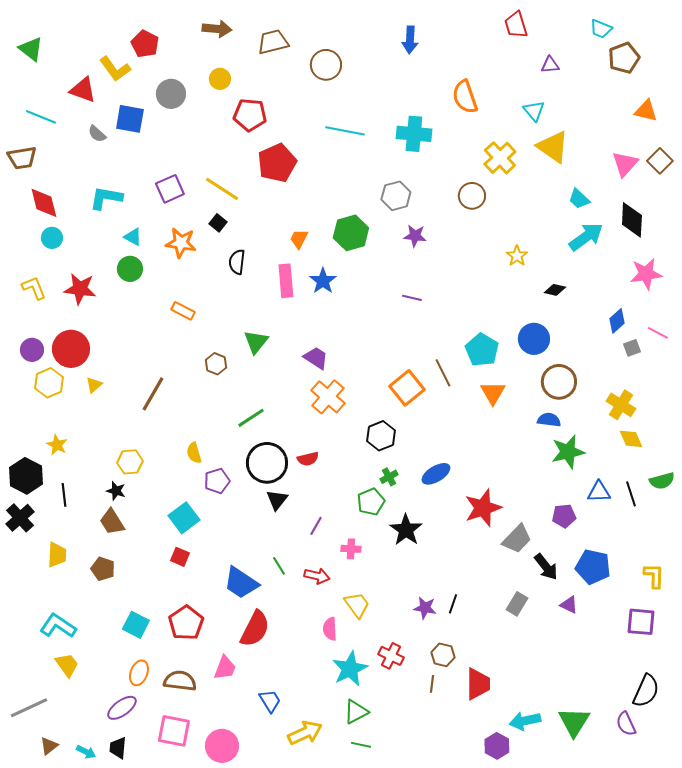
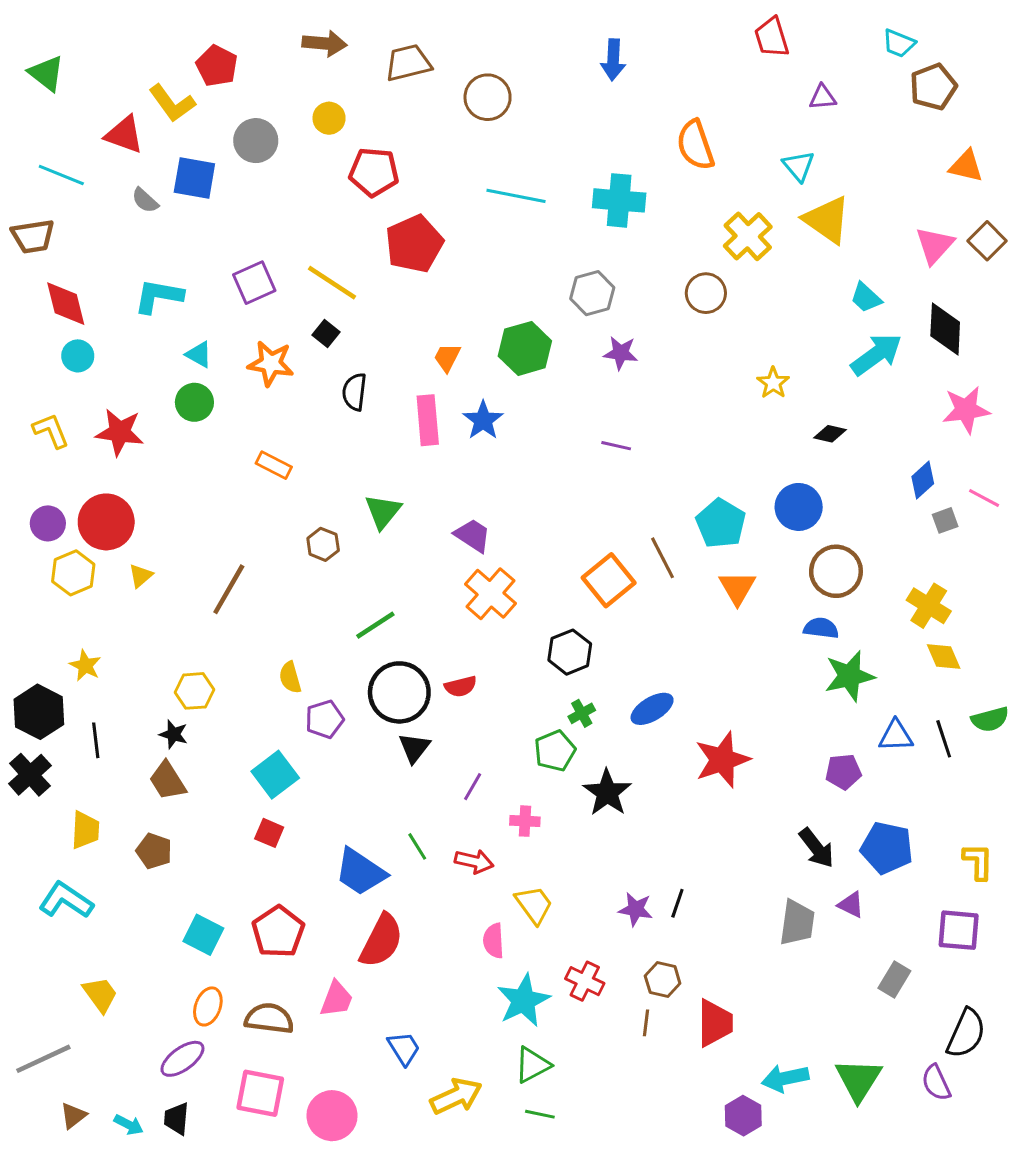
gray trapezoid: (517, 539) -> (797, 923), moved, turned -36
gray rectangle: (517, 604) -> (894, 980), moved
cyan L-shape: (58, 626) -> (66, 900), moved

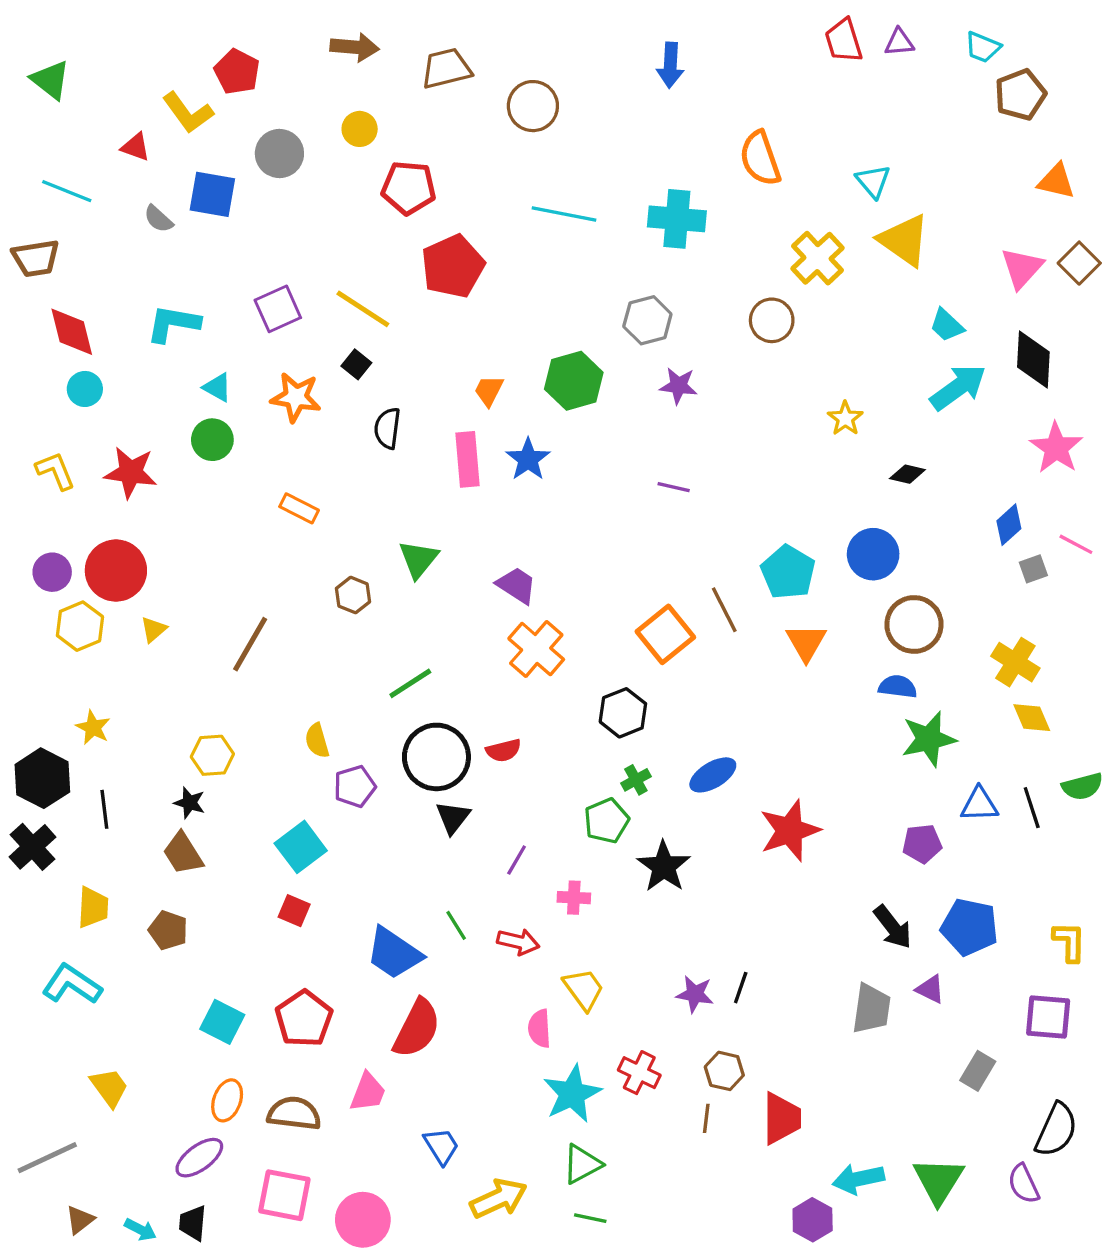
purple triangle: (823, 97) -> (899, 42), moved
red triangle: (124, 135) -> (136, 147), size x0.7
pink star: (966, 410) -> (1056, 448), turned -30

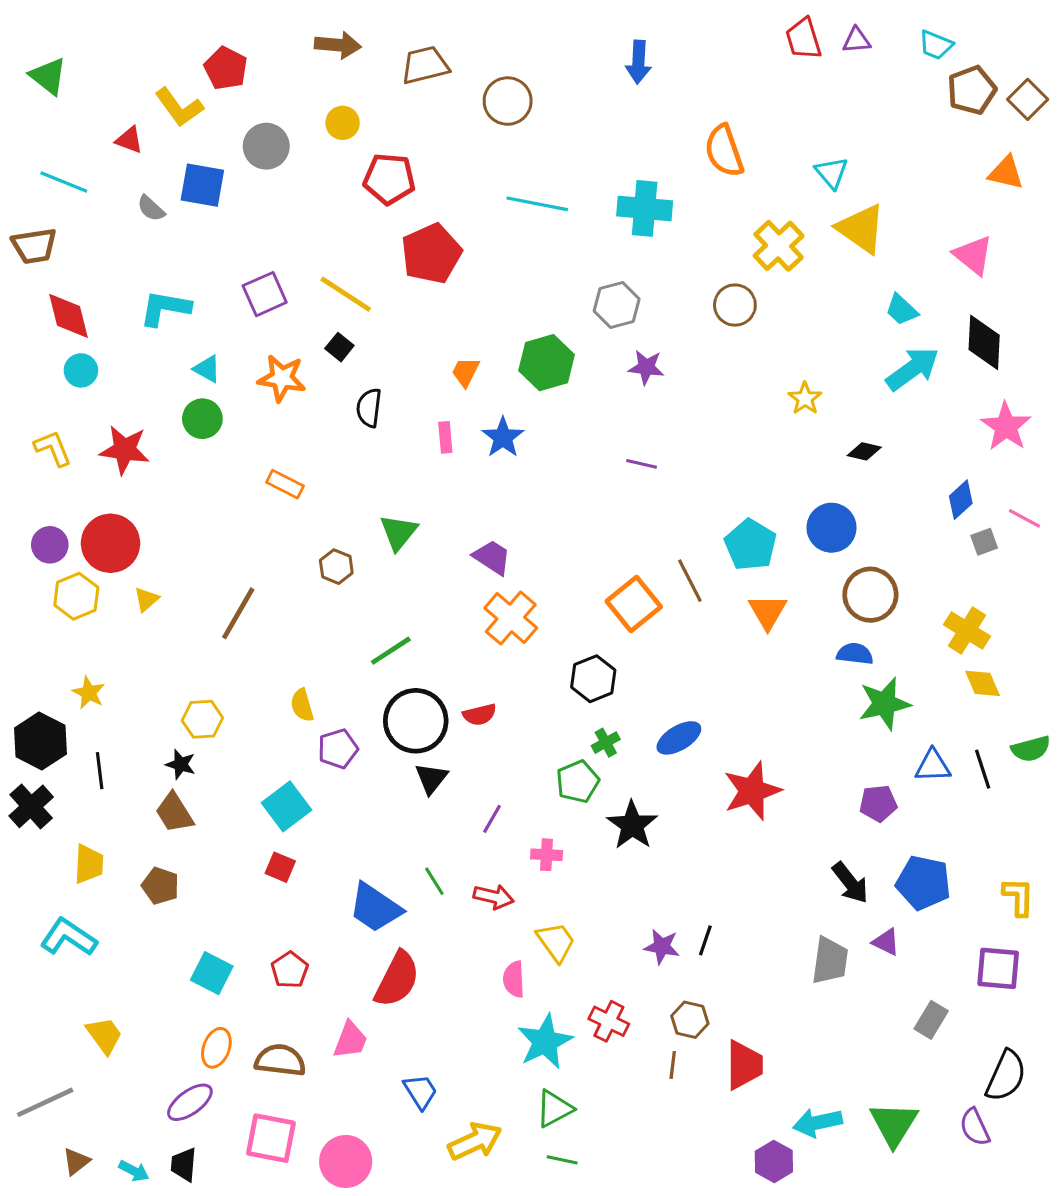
brown square: (1079, 263) -> (1028, 99), moved
pink triangle: (1022, 268) -> (973, 255), turned -33
pink rectangle: (468, 459) -> (445, 437), size x0.6
red pentagon: (304, 1019) -> (290, 970), size x0.7

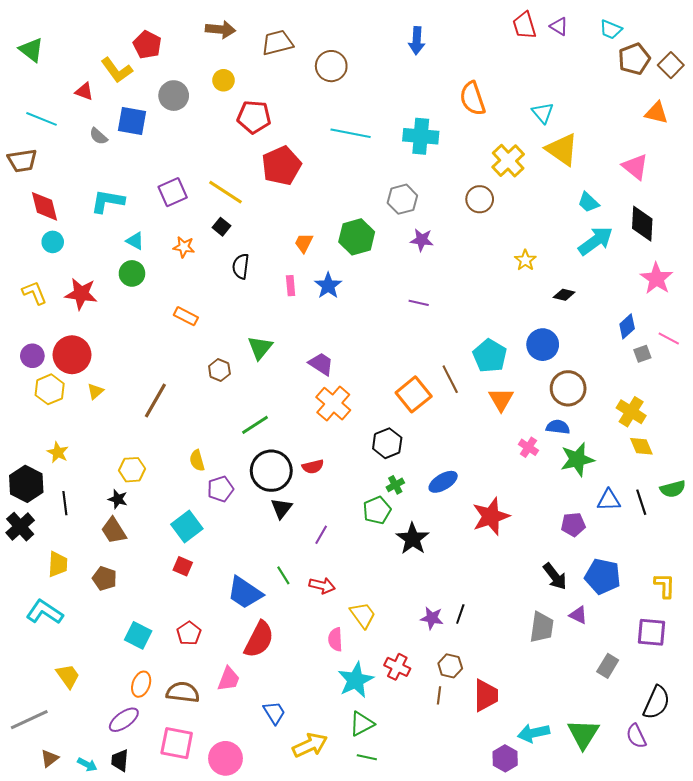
purple triangle: (856, 40) -> (559, 26), turned 36
orange star: (282, 378) -> (184, 247), size x0.7
pink cross: (547, 855) -> (528, 447), moved, turned 30

